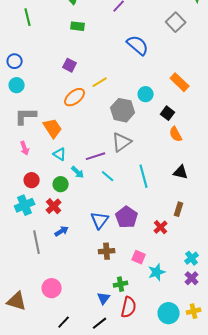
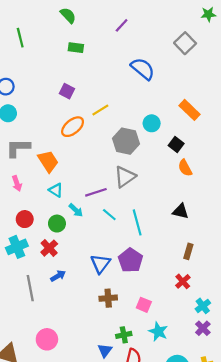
black triangle: (181, 172) -> (181, 211), moved
cyan line: (144, 176) -> (137, 222), moved
red cross: (161, 227) -> (183, 281), moved
cyan star: (157, 272) -> (158, 332), moved, turned -30

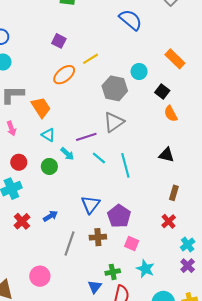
red cross: (49, 248) -> (22, 221), moved
purple pentagon: (130, 260) -> (119, 216), moved
gray line: (30, 288) -> (69, 243), moved, turned 30

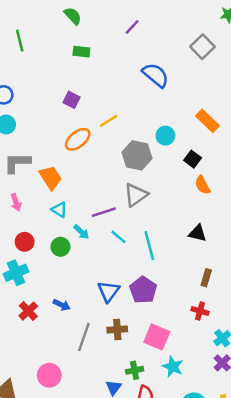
blue arrow: (50, 216) -> (62, 305), turned 56
purple pentagon: (119, 216) -> (143, 290), moved
red cross: (169, 221) -> (200, 311), turned -32
pink square: (132, 243) -> (157, 337), size x1.5

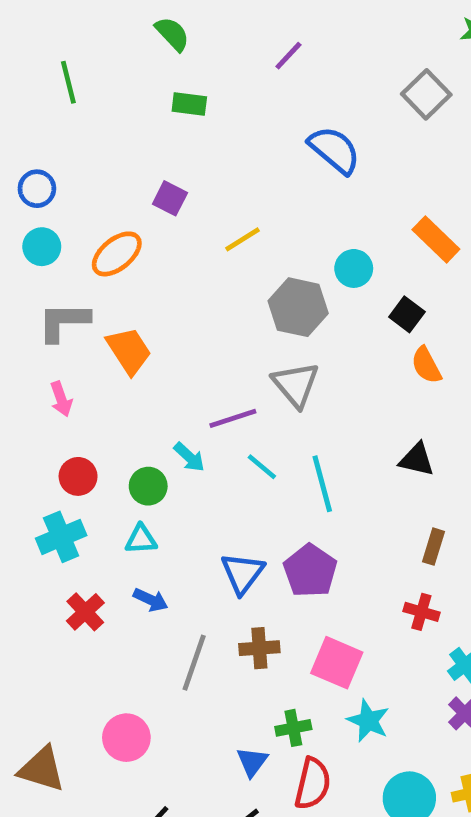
orange ellipse: (78, 139) -> (117, 254), moved
gray triangle: (136, 195) -> (296, 385), turned -35
cyan triangle: (59, 210) -> (141, 539), moved, turned -35

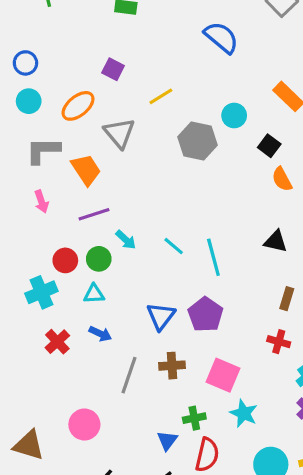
gray triangle: (296, 385) -> (119, 133), moved
purple line: (233, 418) -> (94, 214), moved
red circle: (78, 476) -> (65, 260), moved

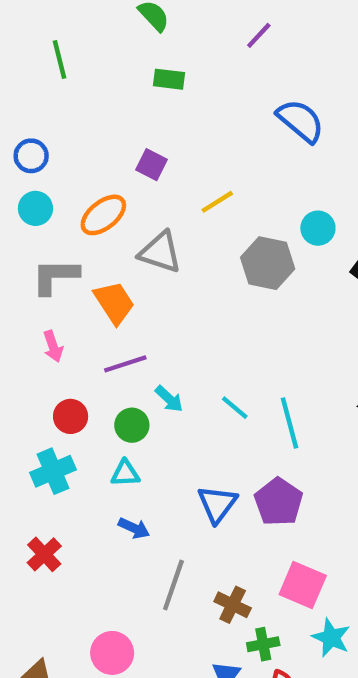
gray triangle: (119, 133) -> (160, 252), turned -32
red circle: (65, 260) -> (71, 416), moved
red cross: (57, 342) -> (44, 554), moved
brown cross: (172, 366) -> (233, 605), moved, turned 30

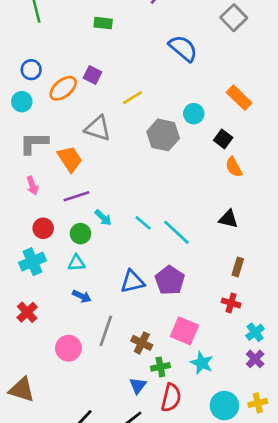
blue circle: (31, 156) -> (31, 70), moved
orange ellipse: (103, 215) -> (63, 88), moved
cyan line: (289, 423) -> (176, 232), turned -32
blue triangle: (217, 504) -> (132, 282), turned 40
pink circle: (112, 653) -> (68, 348), moved

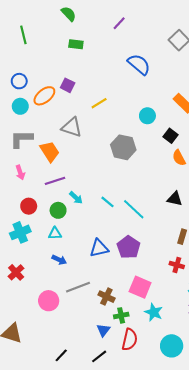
cyan circle: (22, 102) -> (20, 106), moved
gray hexagon: (163, 135) -> (123, 147), moved
gray line: (106, 331) -> (78, 287), turned 50

